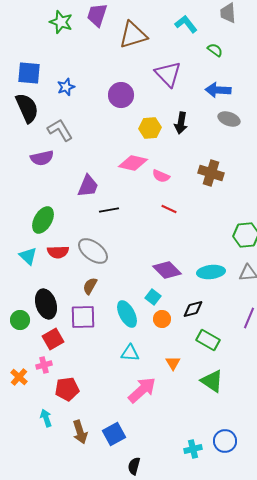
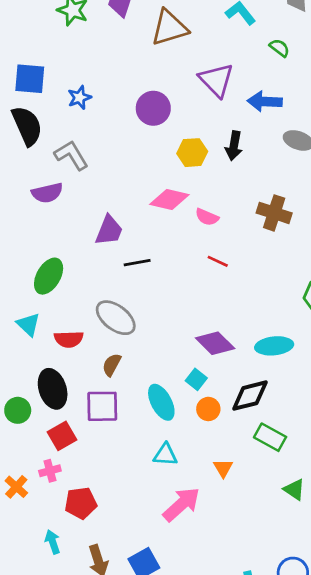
blue arrow: (218, 90) -> (265, 102), moved
red semicircle: (58, 252) -> (69, 339), moved
black diamond: (193, 309) -> (250, 396), size x1.4
green triangle: (212, 381) -> (294, 490), moved, size x0.7

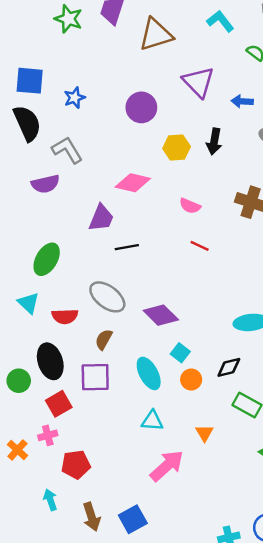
blue arrow: (265, 102) -> (242, 101), size x0.7
pink diamond: (169, 200) -> (133, 183), moved
purple diamond: (215, 343) -> (161, 315), moved
black diamond: (250, 396) -> (229, 367), size x0.7

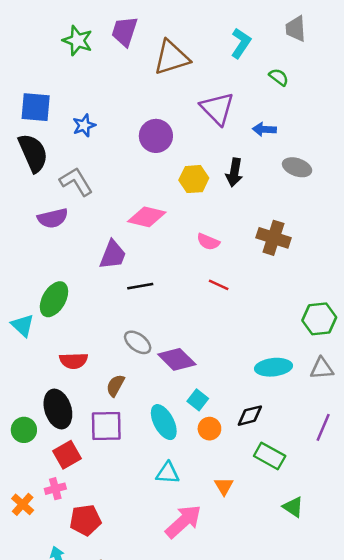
cyan L-shape: (220, 21) -> (241, 43), turned 72
gray ellipse: (107, 297) -> (138, 342), moved, size x0.7
cyan triangle: (28, 303) -> (23, 325), moved

